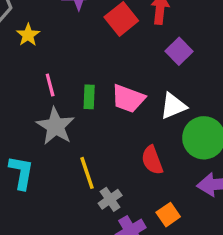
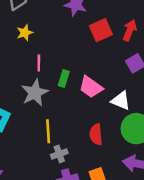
yellow star: (28, 35) -> (25, 33), moved
white triangle: (173, 106) -> (121, 101), turned 30

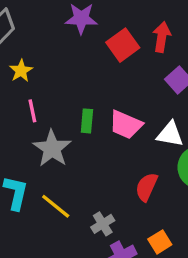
pink line: (39, 63) -> (32, 111), moved
yellow line: (48, 131) -> (56, 206), moved, turned -35
red semicircle: (96, 134) -> (147, 187), turned 42

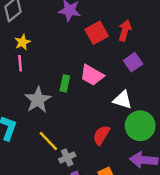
pink line: (32, 111) -> (20, 63), moved
pink trapezoid: (126, 125) -> (92, 75), moved
yellow line: (56, 206) -> (48, 141), moved

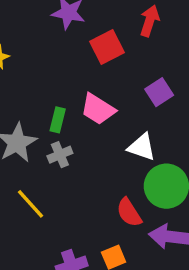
red arrow: (125, 30) -> (150, 21), moved
red semicircle: (101, 135) -> (129, 213), moved, turned -66
gray cross: (67, 158) -> (60, 155), moved

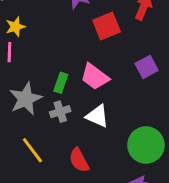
white triangle: (142, 147) -> (97, 116), moved
red semicircle: (129, 213) -> (79, 160), moved

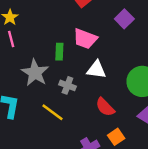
gray cross: (60, 112) -> (67, 85), moved, turned -35
red semicircle: (79, 160) -> (105, 107), moved

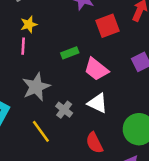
green rectangle: (59, 52) -> (70, 53), moved, turned 49

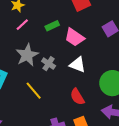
pink line: (23, 46) -> (22, 25), moved, turned 48
gray cross: (64, 110) -> (49, 64), moved

